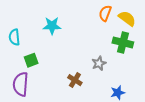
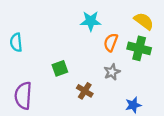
orange semicircle: (105, 13) -> (111, 42), moved
cyan star: (52, 26) -> (91, 21), moved
green square: (31, 60) -> (60, 68), moved

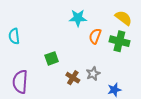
gray star: (112, 72) -> (93, 74), moved

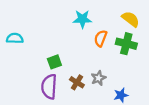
cyan semicircle: (14, 36) -> (15, 38), turned 98
purple semicircle: (20, 82) -> (49, 87), moved

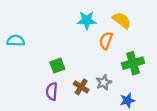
yellow semicircle: (131, 19) -> (122, 20), moved
green cross: (126, 44) -> (133, 63), moved, turned -30
purple semicircle: (49, 87) -> (52, 91), size x0.7

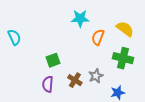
yellow semicircle: (122, 20) -> (125, 29), moved
cyan semicircle: (16, 41) -> (14, 37), turned 63
green cross: (133, 63) -> (123, 58), turned 30

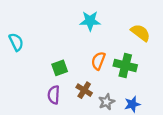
orange semicircle: (98, 37) -> (98, 61), moved
green cross: (123, 58) -> (125, 65), moved
gray star: (96, 76) -> (106, 102), moved

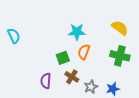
cyan star: (90, 21) -> (77, 32), moved
green cross: (125, 65) -> (120, 56), moved
green square: (60, 68) -> (63, 58), moved

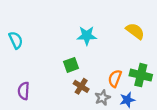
orange semicircle: (84, 52) -> (115, 78), moved
green cross: (120, 56) -> (141, 75), moved
purple semicircle: (46, 81) -> (24, 91), moved

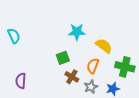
yellow semicircle: (135, 31) -> (104, 46), moved
orange semicircle: (115, 78) -> (93, 66), moved

